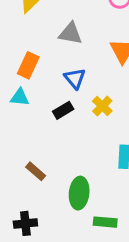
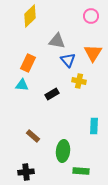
blue triangle: (75, 78) -> (68, 60), moved
yellow cross: (102, 106) -> (79, 81), moved, turned -32

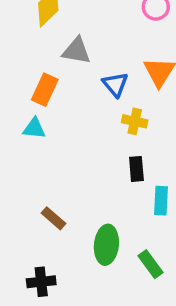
gray triangle: (57, 41) -> (76, 51), moved
black rectangle: (52, 94) -> (136, 169), moved, turned -64
green rectangle: (81, 171) -> (151, 264), moved, turned 49

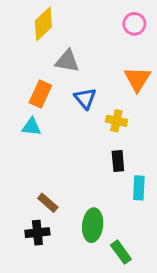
blue triangle: (115, 84) -> (85, 98), moved
green rectangle: (151, 264) -> (121, 252), moved
black cross: (41, 282) -> (37, 233), moved

